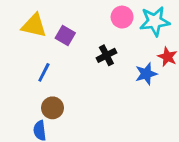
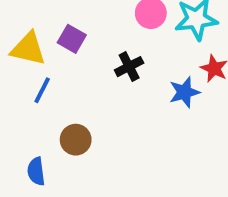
yellow triangle: (34, 26) -> (28, 49), moved
brown circle: (53, 108) -> (76, 140), moved

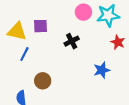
purple square: (72, 39) -> (41, 26), turned -32
blue star: (184, 92) -> (102, 70), moved

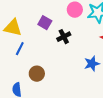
purple square: (41, 26) -> (45, 23), moved, turned 32

